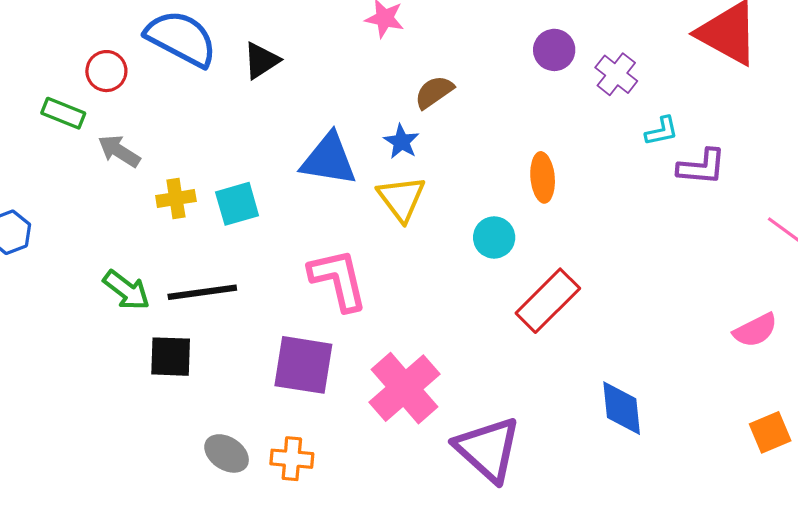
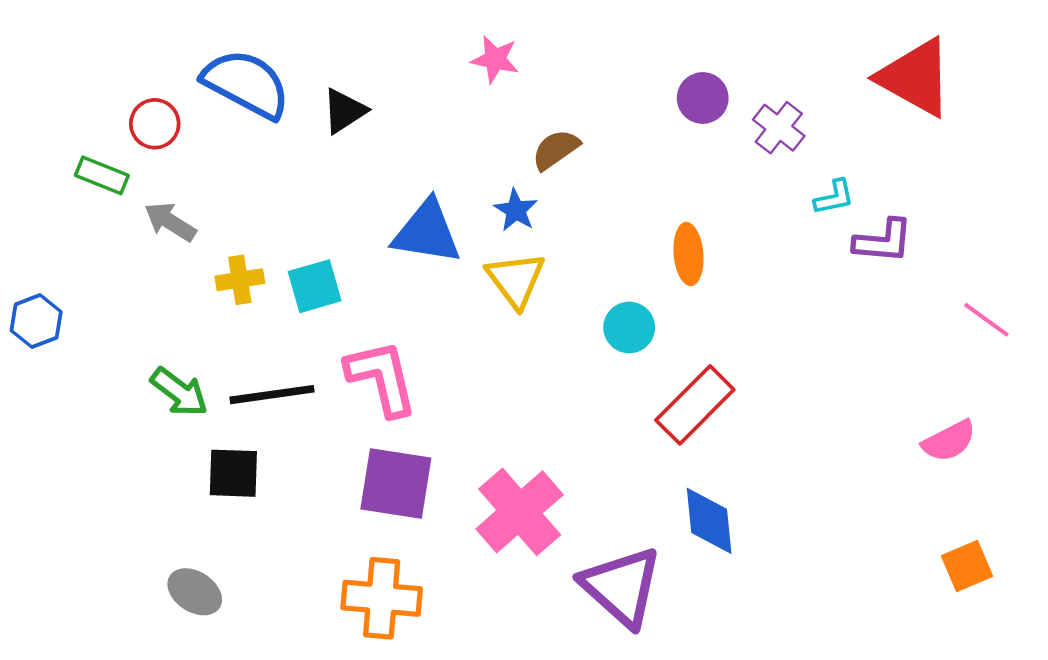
pink L-shape: (338, 280) -> (382, 378), moved
blue diamond: (622, 408) -> (709, 521), moved
gray ellipse: (227, 453) -> (195, 592), moved
orange cross: (292, 459) -> (382, 598), size x1.5

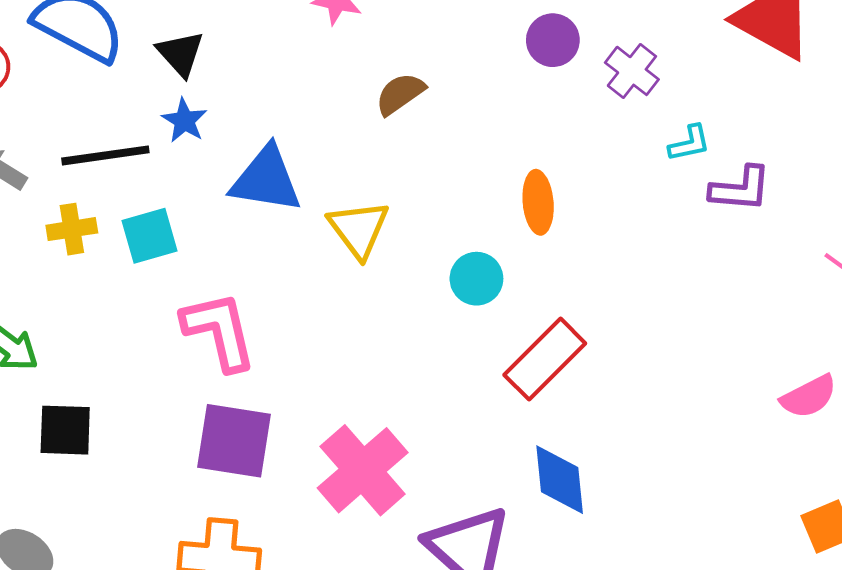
black triangle: (344, 111) -> (180, 54), turned -39
blue star: (516, 210) -> (184, 121), moved
black line: (272, 395) -> (105, 155), moved

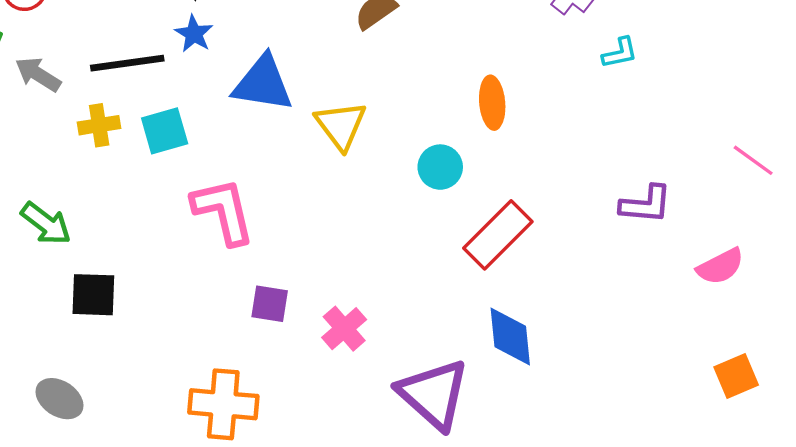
purple L-shape: (740, 189) -> (646, 204), moved
purple square: (234, 441) -> (270, 304), moved, size x0.6
pink cross: (363, 470) -> (344, 329), size x0.6

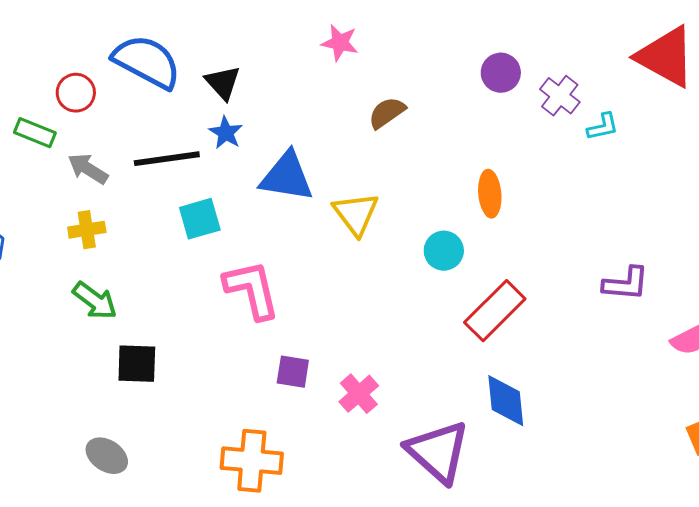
cyan L-shape: (620, 53) -> (603, 127), moved
yellow cross: (99, 125) -> (87, 230), moved

